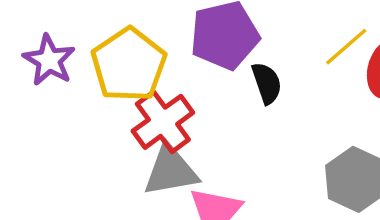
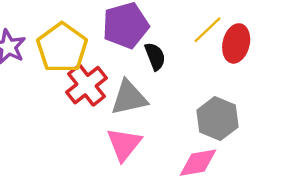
gray triangle: (171, 171) -> (129, 98), moved

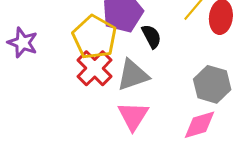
yellow pentagon: (62, 48) -> (94, 37), moved

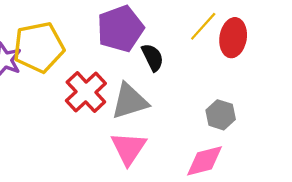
yellow pentagon: (94, 37) -> (39, 47), moved, turned 30
gray hexagon: (212, 84) -> (221, 115), size x0.7

